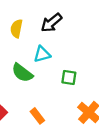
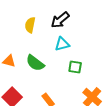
cyan triangle: (42, 54) -> (62, 44), moved

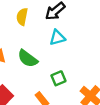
green square: (75, 67) -> (58, 78), moved, turned -32

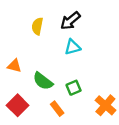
green semicircle: (28, 59) -> (43, 81), moved

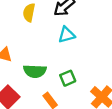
green semicircle: (43, 81) -> (35, 71), turned -35

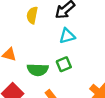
green square: (68, 78) -> (64, 64), moved

